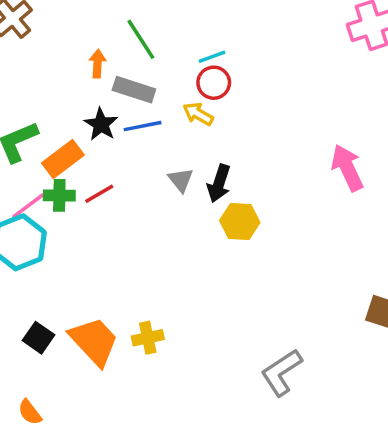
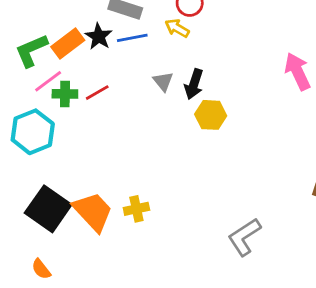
orange rectangle: (63, 159) -> (68, 43), moved
pink line: (28, 206) -> (48, 81), moved
black square: (38, 338) -> (48, 209), size x1.8

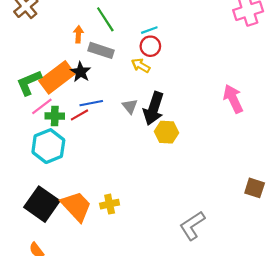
blue line: (132, 38) -> (91, 103), moved
orange rectangle: (68, 43) -> (57, 77), size x1.4
black arrow: (194, 84) -> (154, 108), size x1.4
cyan hexagon: (33, 132) -> (48, 146), moved

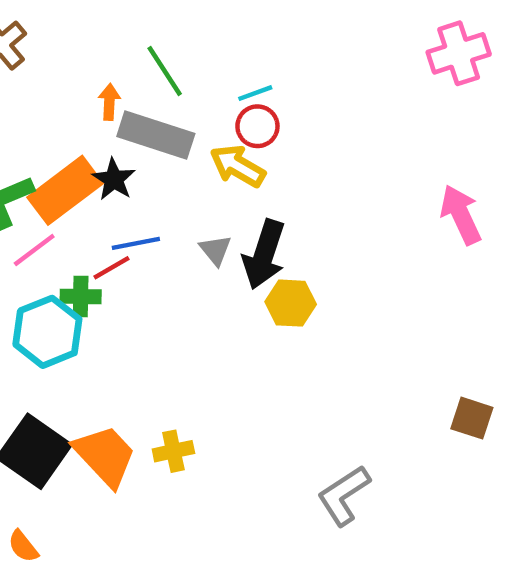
gray rectangle: (101, 50) -> (156, 135), size x1.4
yellow arrow: (141, 66) -> (238, 166), size x1.4
pink arrow: (233, 99) -> (461, 215), moved
green cross: (55, 116) -> (81, 296), moved

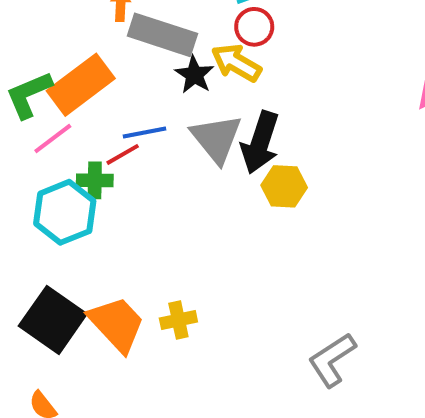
black star: (114, 179) -> (194, 75), moved
gray triangle: (215, 250) -> (216, 139), size x1.8

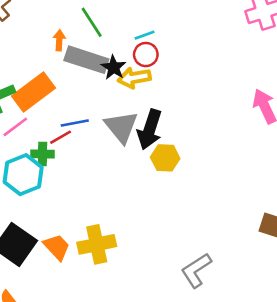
yellow arrow: (236, 63) -> (134, 78), turned -40
black star: (194, 75) -> (114, 67), moved
yellow cross: (178, 320) -> (97, 244), size x1.6
orange trapezoid: (117, 324) -> (57, 247), size x0.7

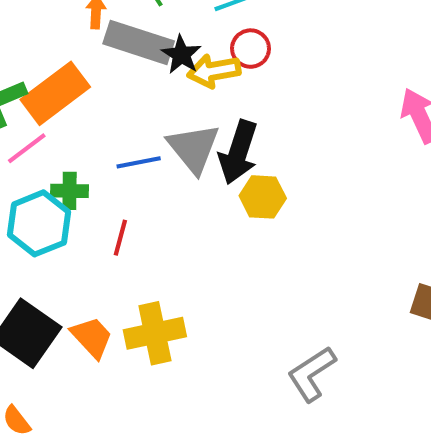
red circle: (146, 55) -> (250, 49), moved
blue line: (75, 123) -> (139, 162), moved
red line: (61, 137) -> (120, 238), moved, turned -45

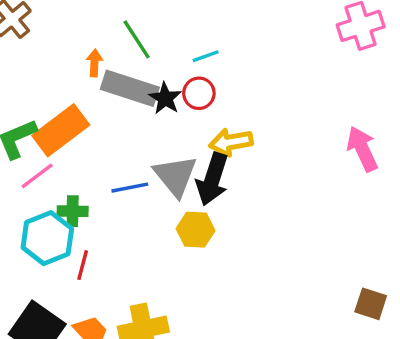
red circle: (250, 49) -> (199, 93), moved
yellow arrow: (214, 71) -> (231, 142), moved
yellow hexagon: (263, 197) -> (196, 230), moved
red line: (120, 238) -> (83, 265), moved

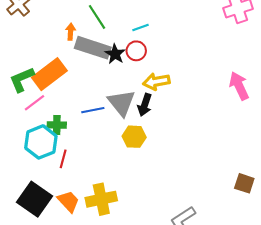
black arrow: (212, 179) -> (145, 105), size x0.7

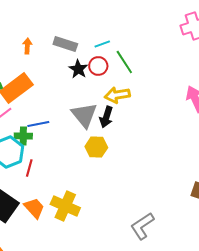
green line: (97, 17) -> (124, 62), moved
orange arrow: (71, 32) -> (27, 46), moved
gray rectangle: (93, 48) -> (65, 44), moved, size x0.7
blue line: (93, 110) -> (38, 124), moved
yellow cross: (101, 199) -> (65, 206), turned 36

